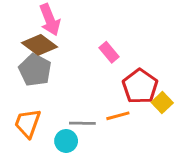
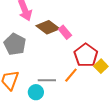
brown diamond: (39, 45) -> (48, 27), moved
orange line: (118, 116) -> (71, 75), turned -35

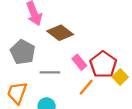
pink rectangle: (65, 32) -> (79, 62), moved
gray line: (47, 80) -> (50, 72), moved

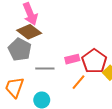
brown diamond: (60, 33) -> (29, 32), moved
pink rectangle: (79, 62) -> (72, 59), turned -64

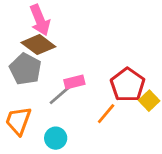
pink rectangle: (72, 59) -> (74, 82), moved
gray line: (45, 68) -> (60, 95), turned -42

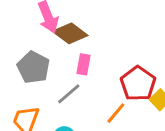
brown diamond: (38, 45) -> (70, 33), moved
pink rectangle: (74, 82) -> (83, 64), moved, turned -66

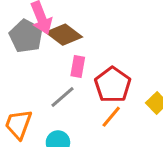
gray pentagon: (33, 67) -> (26, 36), moved
red pentagon: (138, 84) -> (113, 85), moved

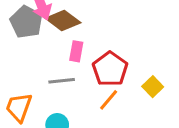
gray line: (63, 97) -> (62, 81), turned 35

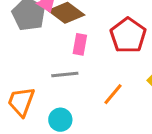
red pentagon: (110, 69) -> (128, 35), moved

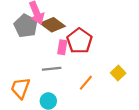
red pentagon: (128, 35) -> (79, 41), moved

